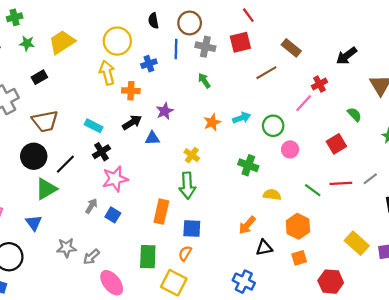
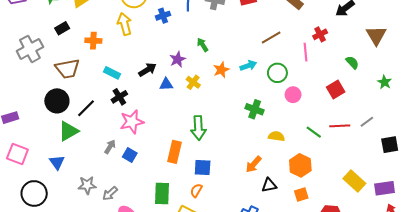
brown line: (266, 73) -> (271, 38), moved
green arrow: (204, 81) -> (203, 45), moved
orange cross: (131, 91) -> (93, 41), moved
pink line: (304, 103) -> (305, 52), turned -48
yellow cross: (192, 155) -> (193, 82), moved

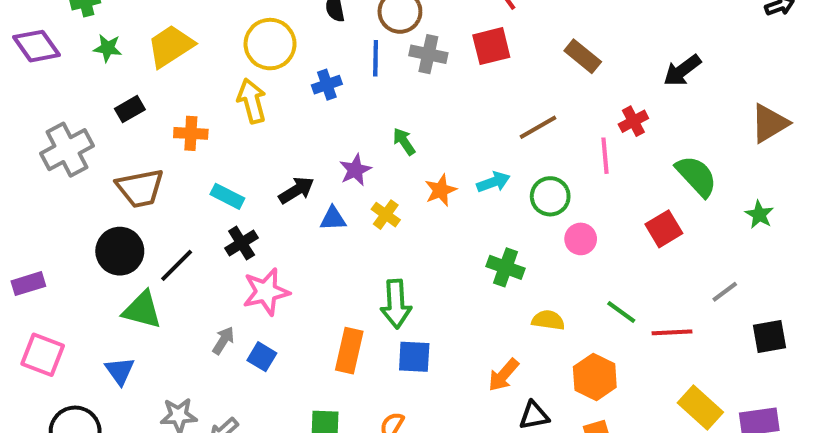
brown triangle: (376, 35) -> (769, 123), moved, turned 30
green semicircle: (352, 62) -> (696, 176), size x1.6
red line: (340, 126) -> (672, 332), moved
green triangle: (68, 131) -> (142, 310), turned 45
blue square: (203, 167) -> (414, 357), moved

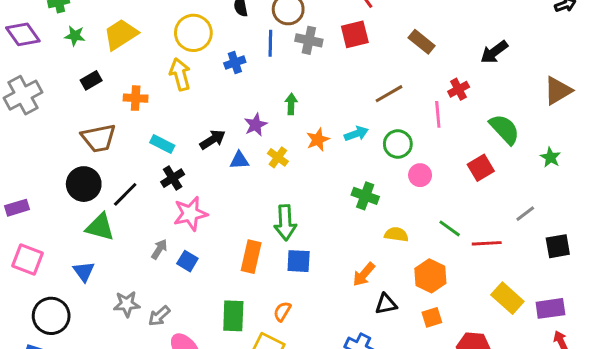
green arrow: (404, 142) -> (291, 104), turned 36
gray cross: (67, 150) -> (23, 95), moved

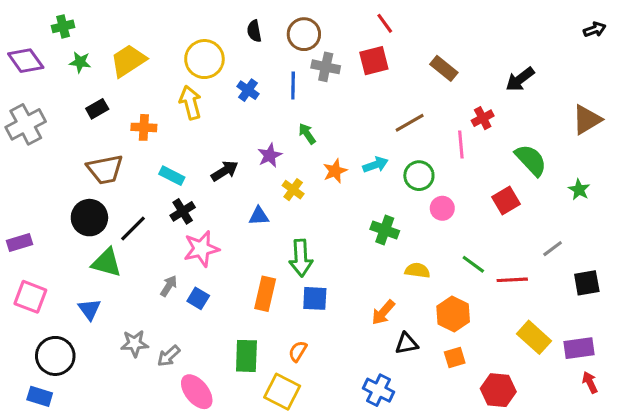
blue line: (270, 43) -> (293, 85), moved
blue cross: (235, 63) -> (248, 90), turned -36
green arrow: (291, 104) -> (307, 134), turned -36
blue triangle: (239, 160) -> (259, 216), moved

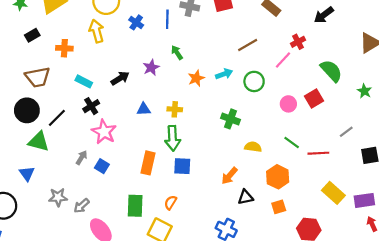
pink line: (461, 145) -> (283, 60), turned 48
yellow cross: (293, 190) -> (175, 109), moved, turned -32
pink circle: (442, 208) -> (288, 104), moved
pink star: (201, 249) -> (104, 132), turned -30

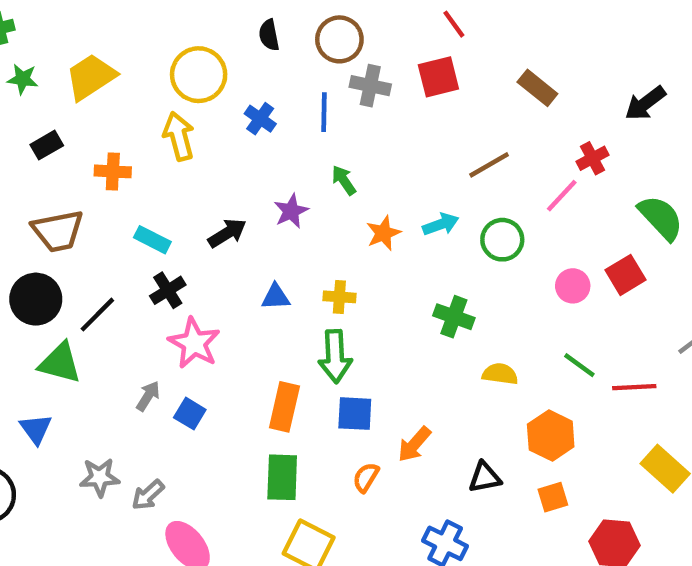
orange arrow: (229, 176) -> (414, 444), moved
orange semicircle: (170, 203) -> (366, 477), moved
green rectangle: (135, 206) -> (282, 477), moved

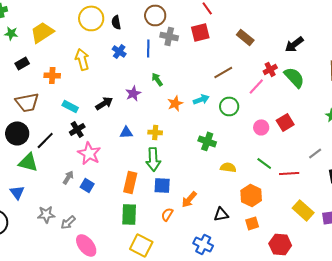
black semicircle: (269, 35) -> (116, 22), moved
yellow circle: (199, 75) -> (91, 18), moved
green semicircle: (661, 218) -> (294, 77), moved

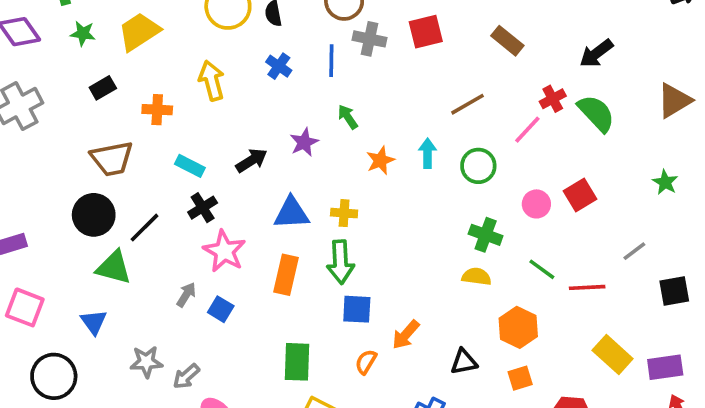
cyan arrow: (201, 99) -> (428, 153), turned -70
blue triangle: (126, 132) -> (291, 213), size x1.5
green cross: (207, 141) -> (486, 235), moved
orange rectangle: (130, 182) -> (286, 275), moved

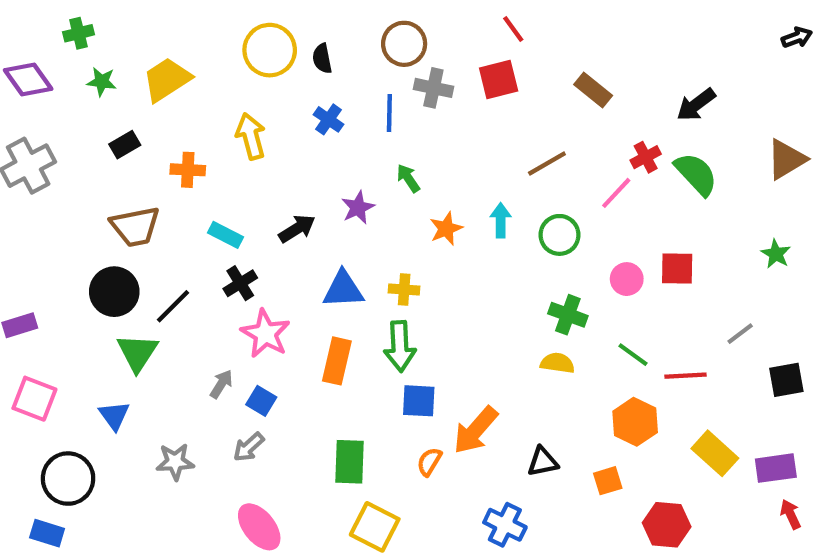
red square: (580, 195) -> (677, 269), turned 32
green triangle: (114, 267) -> (137, 353), turned 48
orange hexagon: (518, 327) -> (635, 422), moved
orange arrow: (406, 335) -> (475, 430), size x1.4
gray arrow: (186, 376) -> (249, 447), moved

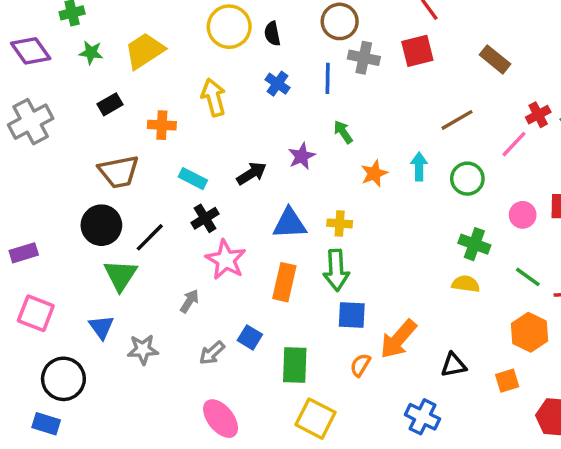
blue square: (261, 401) -> (250, 337), moved
gray star: (175, 462) -> (143, 349), moved

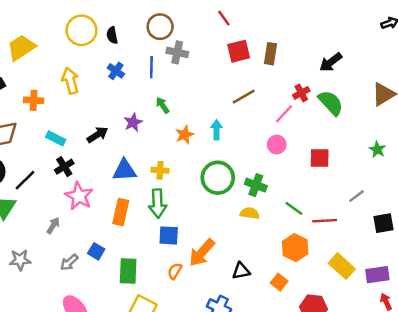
red square: (417, 51) -> (239, 51), moved
brown rectangle: (495, 59) -> (271, 54), turned 60
green circle: (467, 179) -> (218, 178), moved, size x1.4
pink circle: (523, 215) -> (277, 145), moved
orange square: (507, 381) -> (279, 282), turned -35

